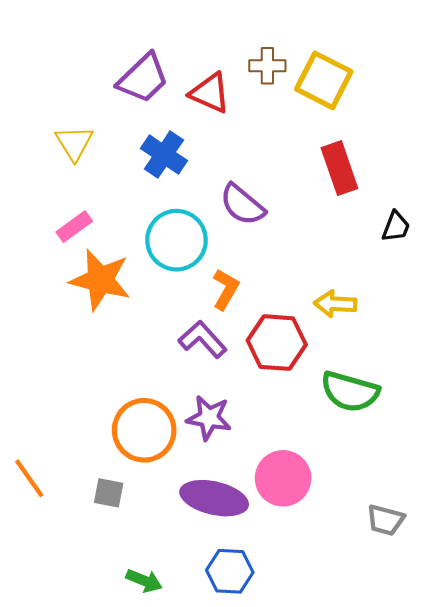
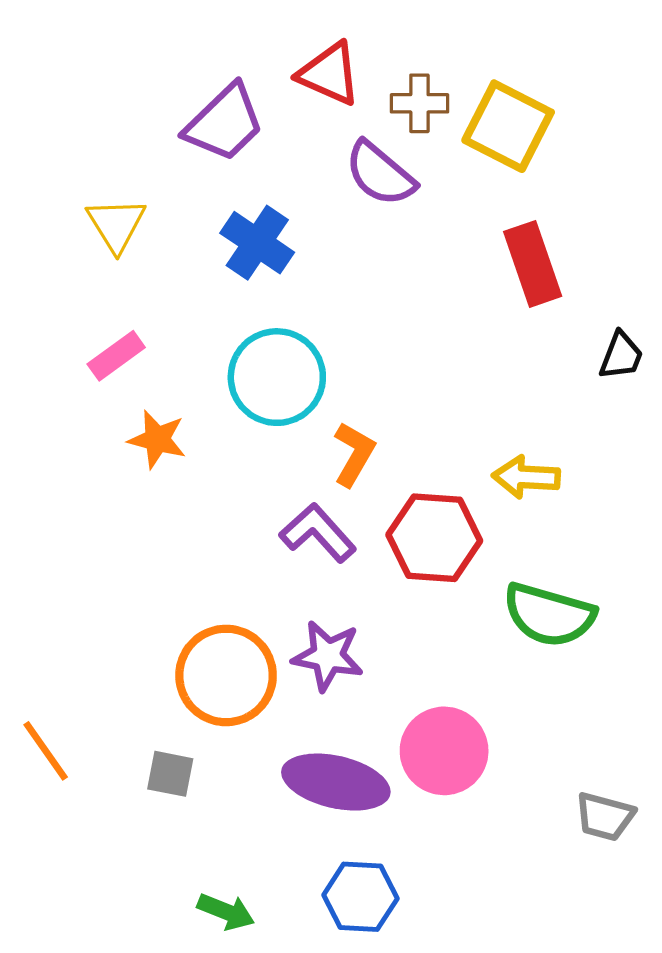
red triangle: (210, 93) -> (329, 74), moved
purple semicircle: (242, 205) -> (380, 174), moved
orange star: (100, 280) -> (157, 439), size x0.6

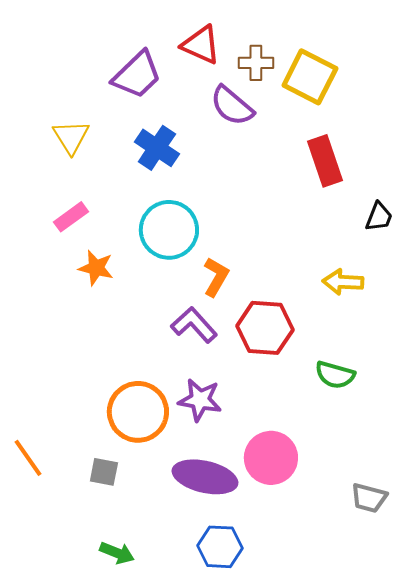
yellow arrow: (526, 477) -> (343, 282), moved
green semicircle: (549, 615) -> (335, 375), size x0.7
green arrow: (226, 912) -> (117, 553), moved

